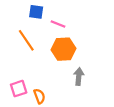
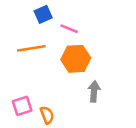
blue square: (36, 12) -> (43, 14), turned -32
orange line: (26, 40) -> (31, 48), turned -65

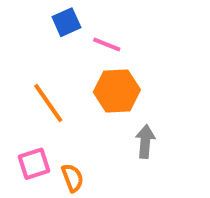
orange line: (31, 48) -> (48, 103), moved, turned 64

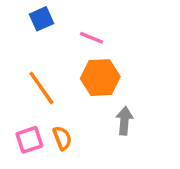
blue square: (66, 22) -> (41, 19), moved
orange semicircle: (72, 178) -> (62, 138), moved

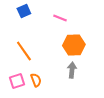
pink line: (92, 38) -> (60, 18), moved
orange hexagon: (100, 78) -> (74, 45), moved

